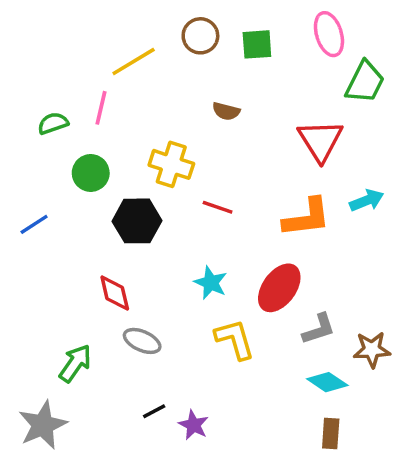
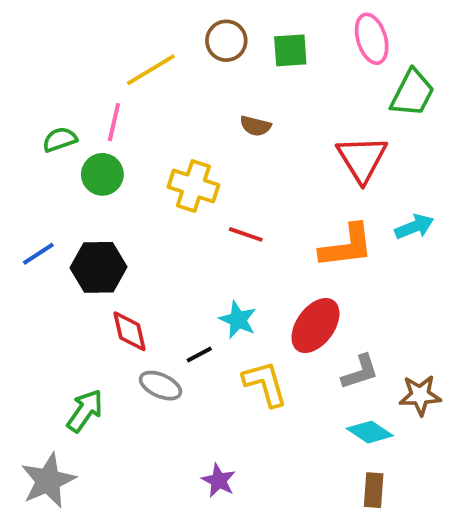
green circle: (91, 173) -> (102, 174), moved
black hexagon: (137, 221) -> (98, 267), moved
black line: (154, 411) -> (199, 355), moved

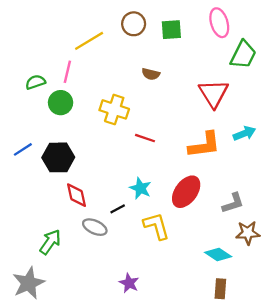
gray L-shape: (360, 372) -> (233, 203), moved

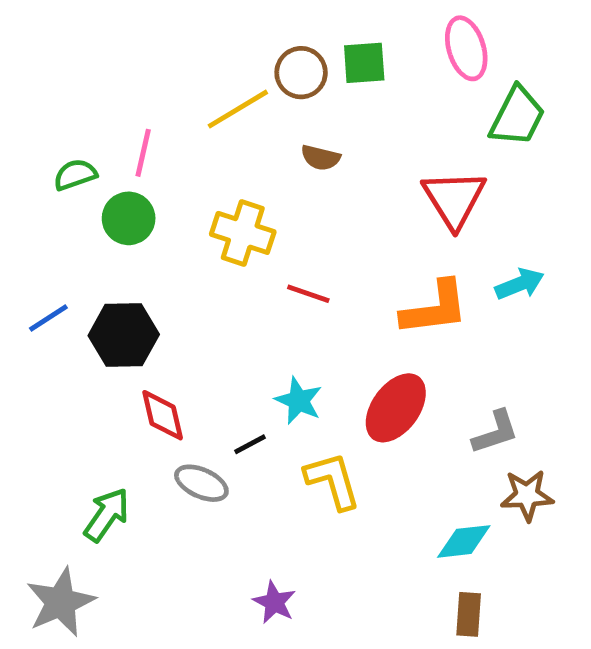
brown circle: (134, 24) -> (301, 73), moved
yellow line: (89, 41) -> (238, 109), moved
cyan diamond: (218, 255) -> (464, 541), turned -40

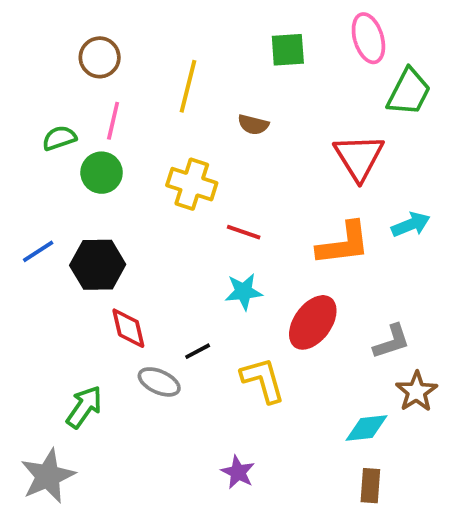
brown circle: (301, 73) -> (100, 57), moved
yellow line: (238, 109) -> (188, 86), turned -45
cyan star: (299, 401) -> (244, 292), moved, turned -30
brown star: (527, 495) -> (416, 392), turned -30
purple star: (274, 602) -> (238, 472), moved

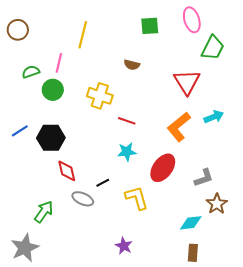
brown circle: (100, 57) -> (18, 30), moved
yellow line: (188, 86) -> (83, 35), moved
orange L-shape: (344, 244) -> (179, 127), turned 148

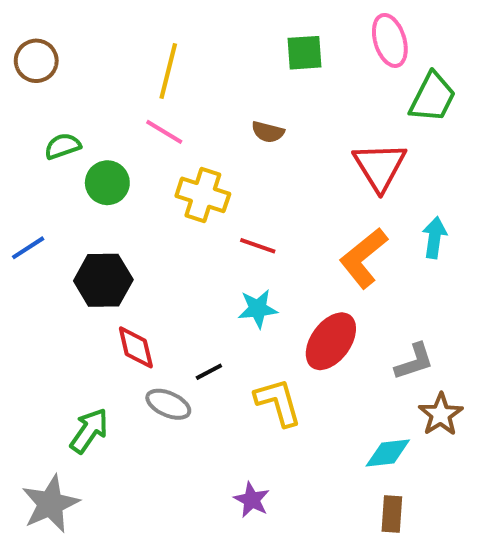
pink line: (59, 63) -> (164, 132), moved, turned -72
cyan arrow: (214, 117) -> (435, 238), turned -60
blue line: (20, 131) -> (28, 248), moved

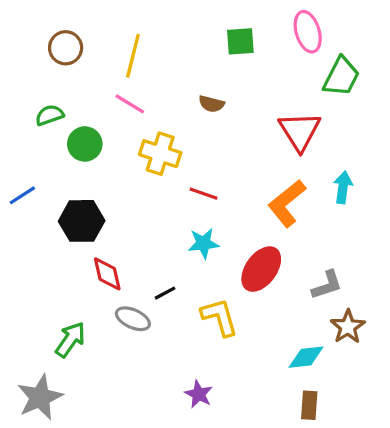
brown circle: (36, 61) -> (66, 48), moved

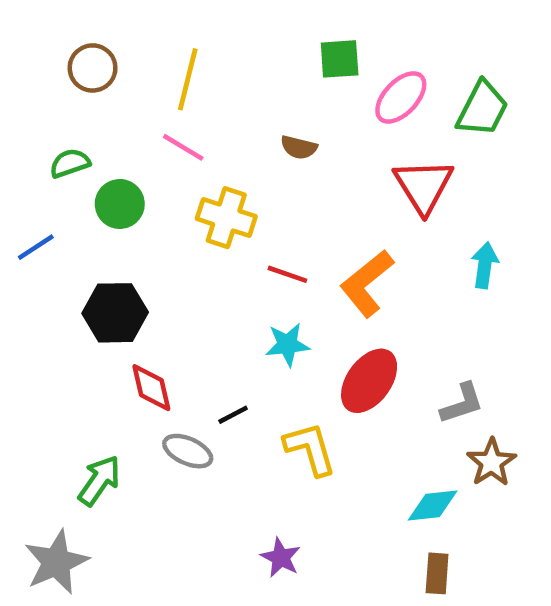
pink ellipse: (308, 32) -> (401, 97), moved, turned 60
blue line: (22, 195) -> (36, 247), moved
orange L-shape: (287, 203) -> (367, 283), moved

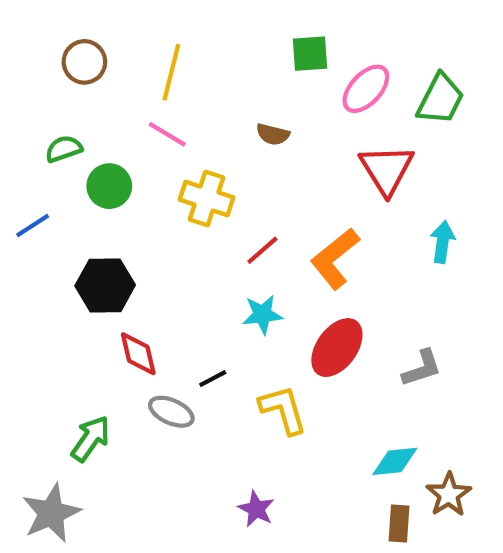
red line: (287, 274) -> (262, 250), turned -60
brown star: (491, 462) -> (449, 495), moved

